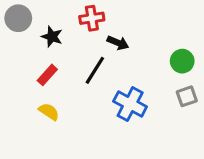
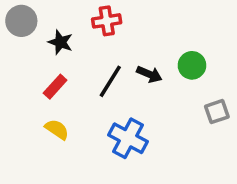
black arrow: (118, 43) -> (149, 74), moved
green circle: (182, 61) -> (192, 65), moved
blue cross: (130, 104) -> (128, 138), moved

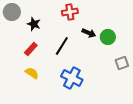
red cross: (107, 21) -> (70, 12), moved
black arrow: (149, 74) -> (89, 33), moved

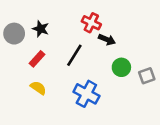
gray circle: (12, 12) -> (14, 34), moved
red cross: (70, 12) -> (91, 23), moved, turned 35
green circle: (108, 37) -> (121, 67), moved

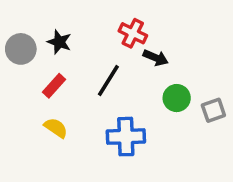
blue cross: (86, 94) -> (126, 137), turned -30

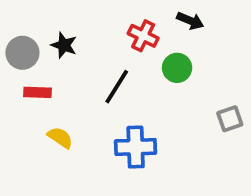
black arrow: (156, 58) -> (190, 21), moved
red rectangle: (54, 86) -> (38, 92), moved, turned 50
green circle: (177, 98) -> (177, 68), moved

